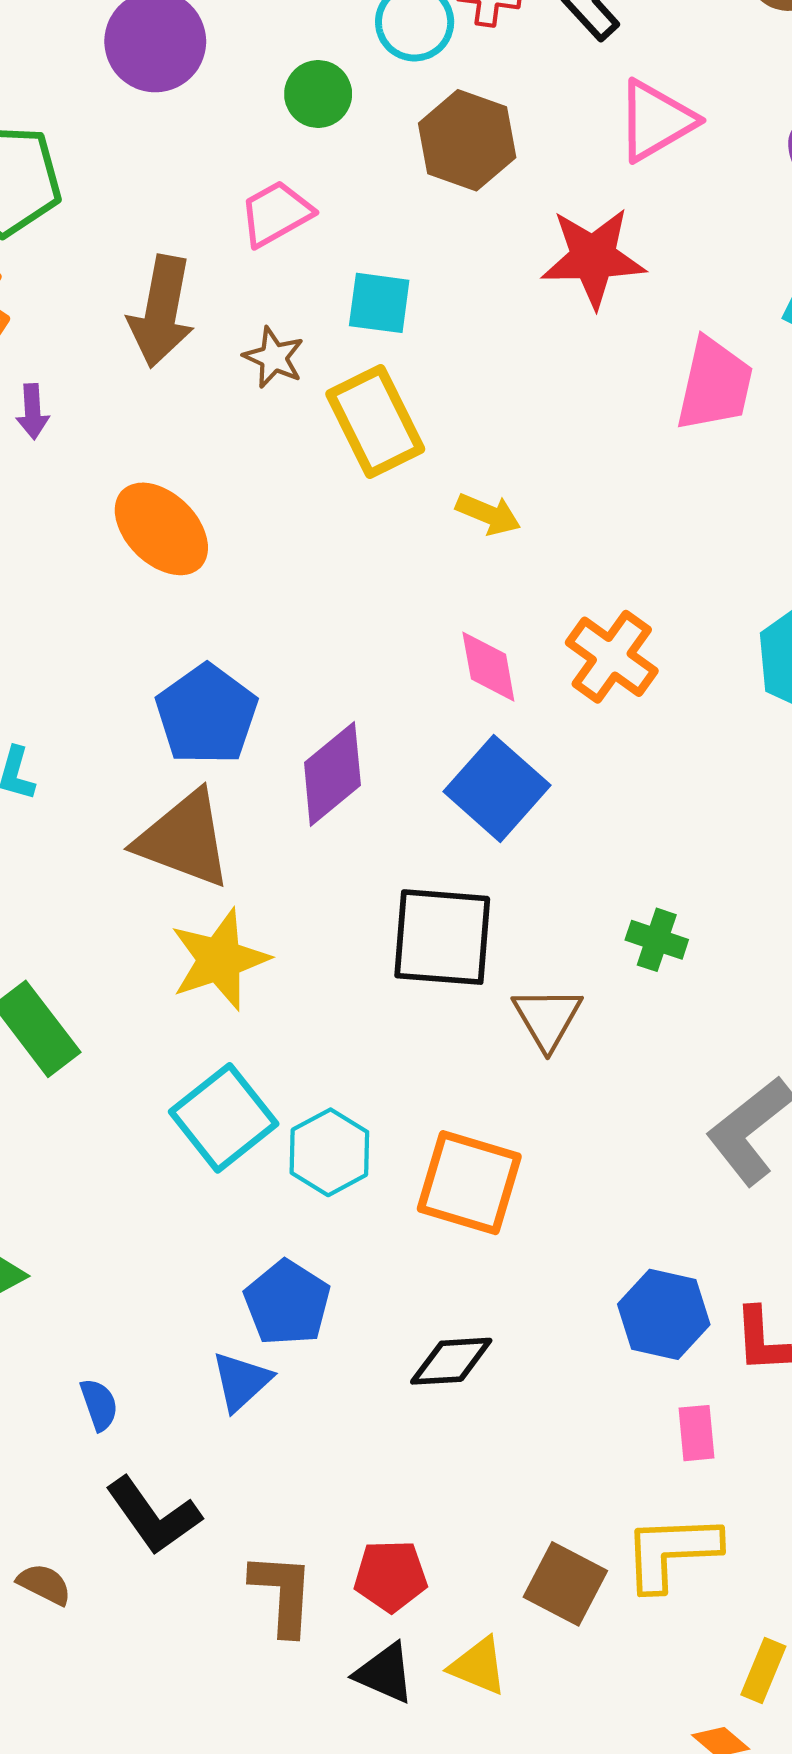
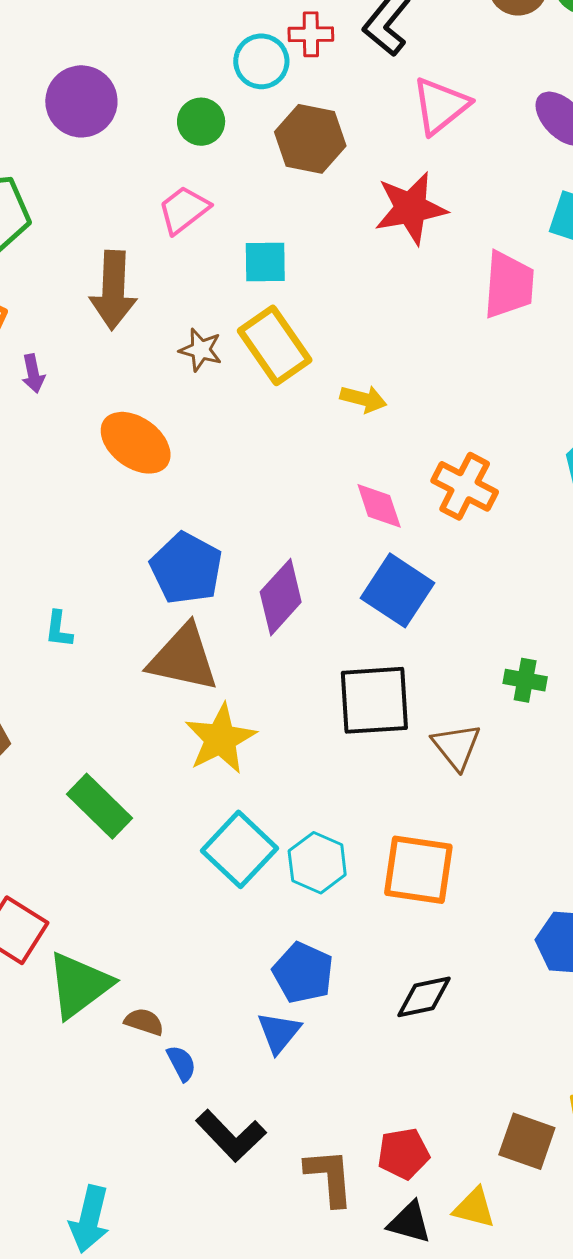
brown star: (274, 357) -> (201, 350), moved
brown semicircle: (44, 1584) -> (144, 1022), moved

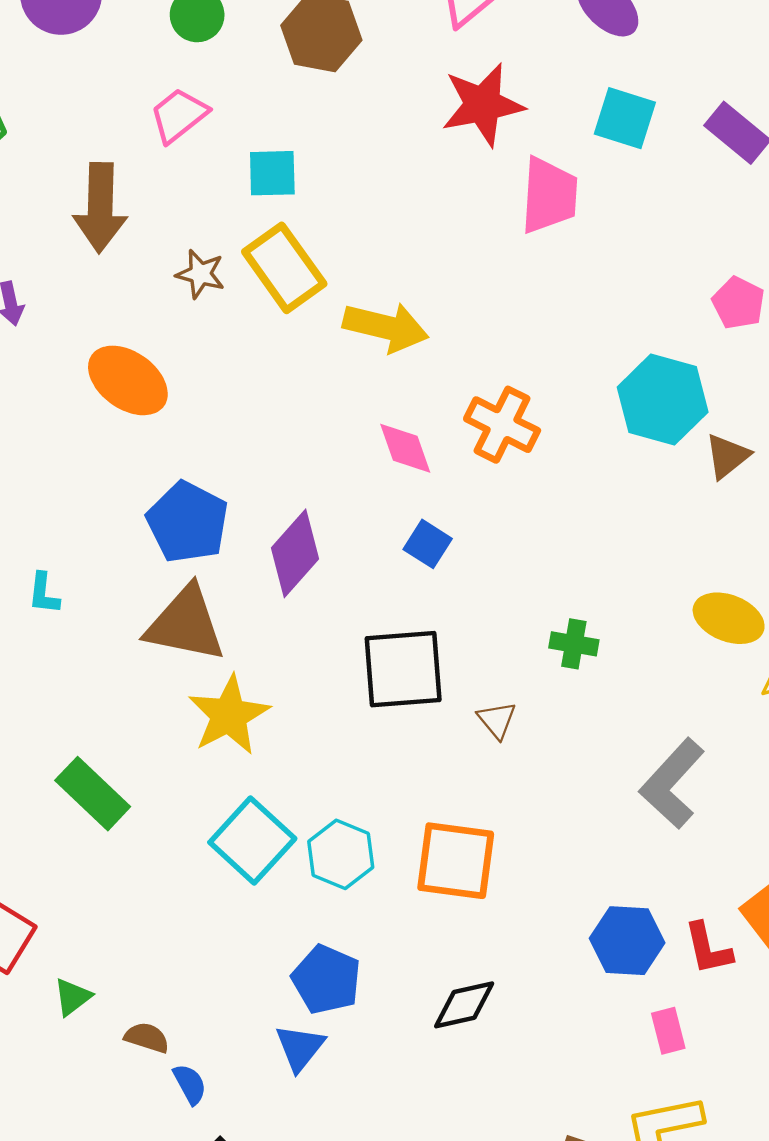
red star: (411, 208) -> (483, 105), moved
yellow arrow: (363, 399) -> (386, 327), size x1.6
blue square: (398, 590) -> (428, 544), size x0.6
brown triangle: (456, 746) -> (497, 720), size x0.7
green triangle: (79, 985) -> (72, 997), size x0.5

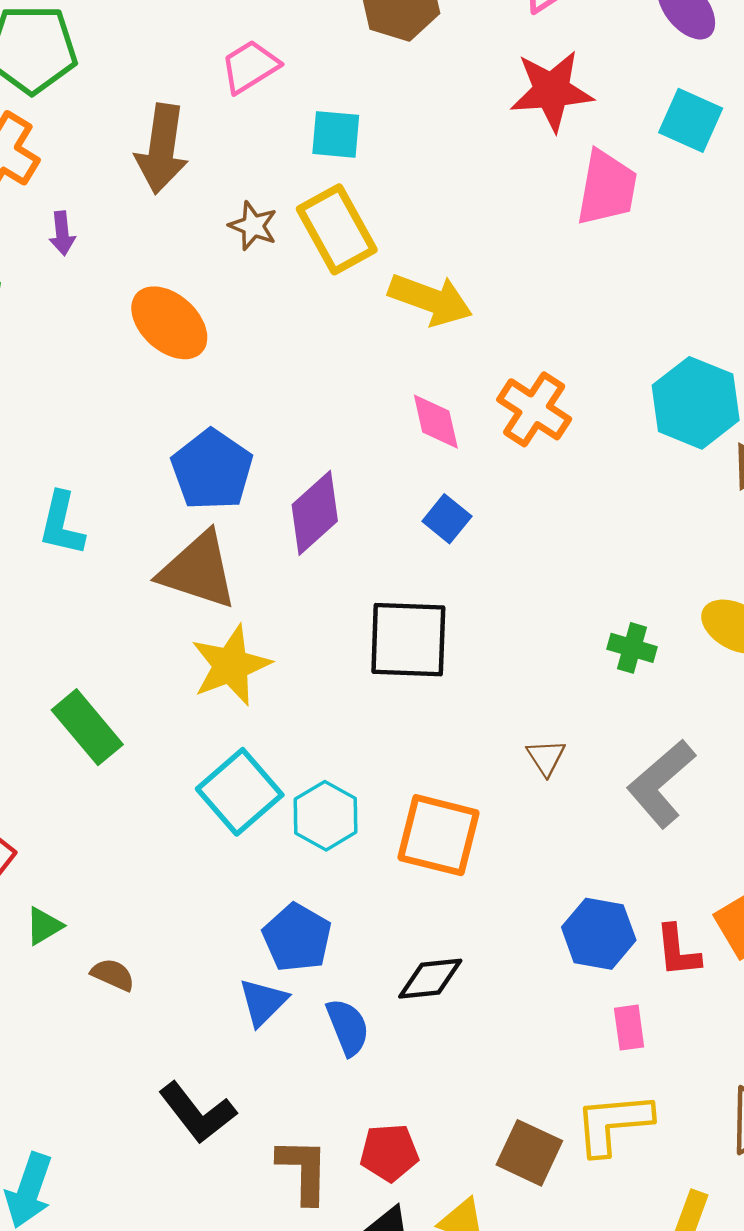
cyan L-shape: (44, 593) -> (62, 524), size x1.5
green cross: (574, 644) -> (632, 648), moved
brown triangle: (497, 720) -> (546, 757), moved
blue semicircle: (190, 1084) -> (348, 1027), moved, size x1.4

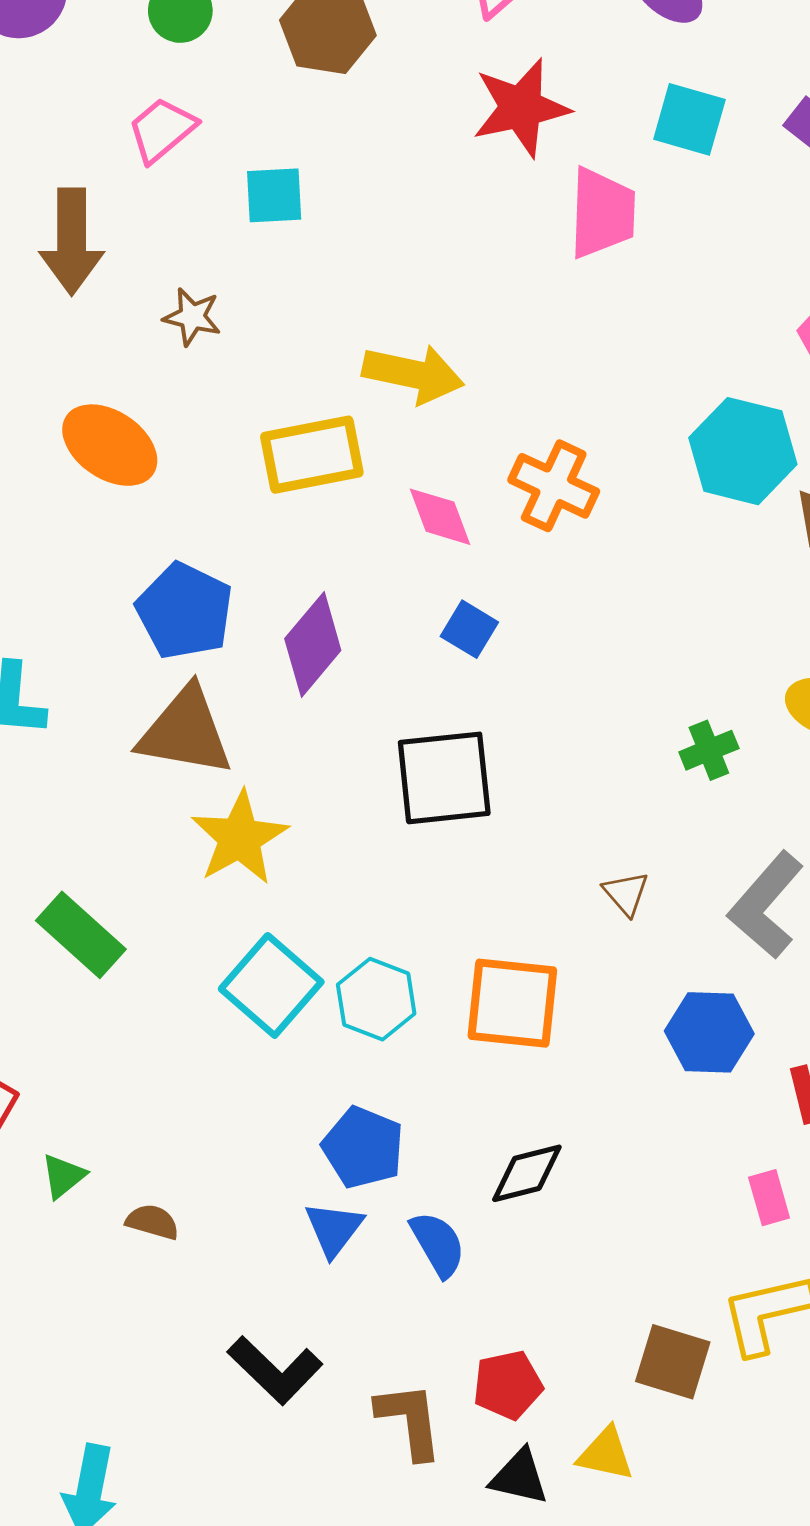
yellow rectangle: (337, 229) -> (312, 455), moved, turned -64
green cross: (632, 648) -> (709, 750), turned -30
blue hexagon: (599, 934) -> (709, 1032), moved

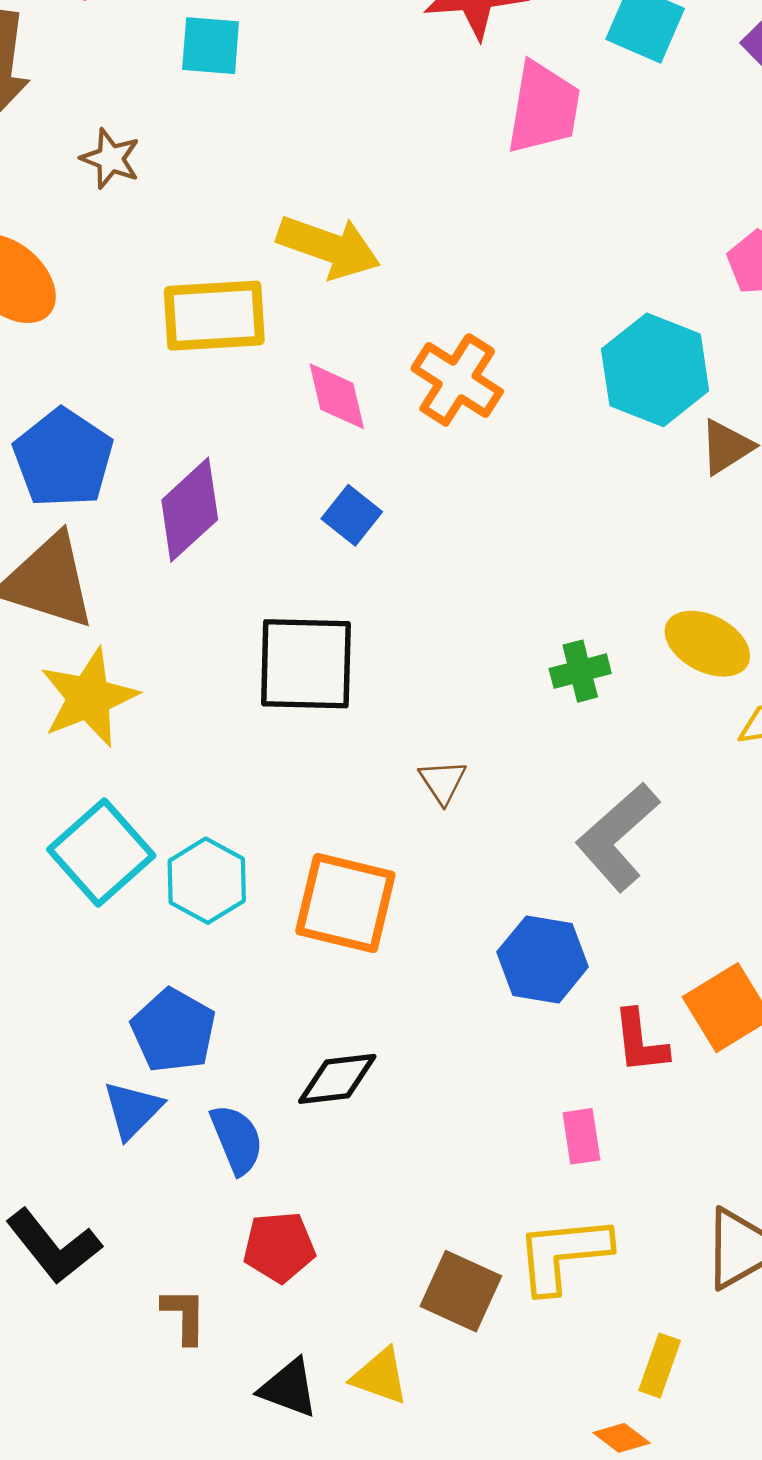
brown triangle: (626, 893) -> (443, 782), moved
red pentagon: (508, 1385) -> (279, 1247), moved
brown L-shape: (410, 1420) -> (184, 1316), size x0.7

